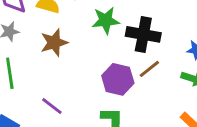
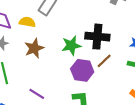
green star: (106, 20) -> (71, 45), moved

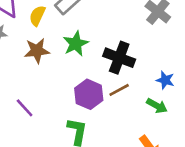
yellow semicircle: (27, 22) -> (37, 16), turned -91
green star: (71, 45) -> (76, 44), moved, turned -30

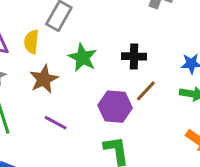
black cross: (119, 58) -> (134, 56), size x0.7
purple line: (25, 108) -> (56, 123), moved

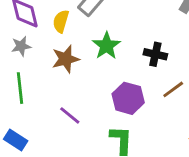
brown line: (146, 91) -> (173, 89), moved
purple line: (56, 123) -> (70, 115), moved

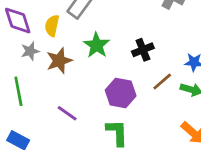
gray star: (21, 46) -> (30, 51), moved
black cross: (155, 54) -> (143, 50), turned -30

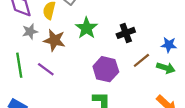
brown star: (59, 61) -> (54, 40), turned 30
purple line: (67, 113) -> (46, 69), moved

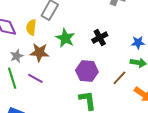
gray star: (30, 32) -> (17, 56), moved
brown line: (141, 60) -> (119, 78), moved

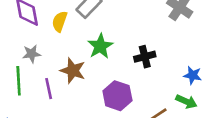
brown star: (39, 52) -> (73, 71), moved
purple line: (35, 78) -> (49, 89), turned 35

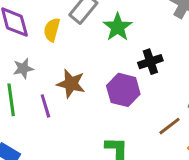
green star: (100, 46) -> (118, 27), moved
purple hexagon: (117, 96) -> (123, 90), moved

